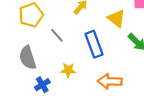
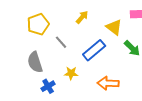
blue rectangle: (94, 44) -> (94, 50), turned 70

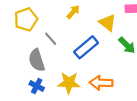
gray semicircle: (35, 62) -> (37, 60), moved
yellow star: (71, 73) -> (69, 83), moved, size x1.5
blue cross: (48, 86) -> (37, 86), turned -32

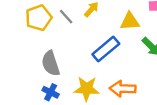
yellow triangle: (108, 23) -> (130, 21), turned -42
gray line: (51, 39) -> (66, 17), moved

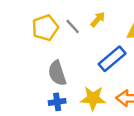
blue cross: (51, 92) -> (57, 102), turned -35

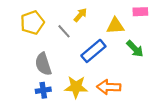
gray line: (73, 26) -> (64, 31), moved

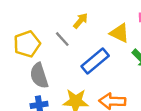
yellow pentagon: (32, 23) -> (27, 44), moved
yellow triangle: (115, 26) -> (119, 33), turned 30

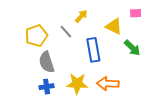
blue rectangle: (95, 61) -> (93, 50), turned -60

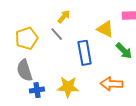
yellow arrow: (81, 16) -> (64, 17), moved
gray semicircle: (47, 62) -> (25, 70), moved
orange arrow: (108, 84) -> (111, 84), moved

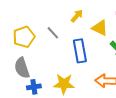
yellow arrow: (64, 17) -> (77, 16), moved

